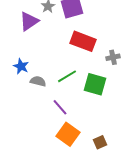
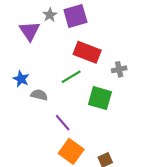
purple triangle: (29, 21) -> (30, 31), turned -30
green line: (67, 76) -> (71, 77), moved

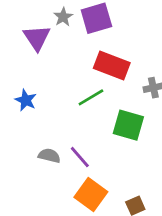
gray semicircle: (39, 95) -> (49, 156), moved

